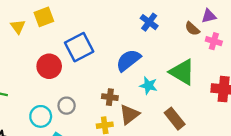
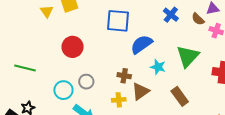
blue cross: (149, 22) -> (171, 15), moved
blue square: (79, 47) -> (118, 21), moved, turned 30
green triangle: (182, 72) -> (188, 56), turned 40

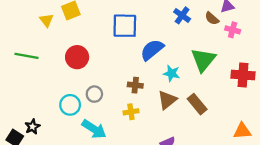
green line: (25, 68) -> (27, 56), moved
brown triangle: (141, 91) -> (167, 100), moved

